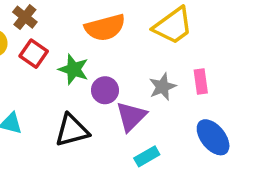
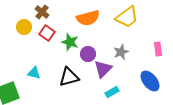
pink rectangle: (201, 82) -> (158, 49), moved

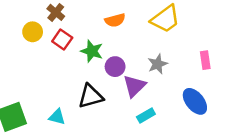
orange semicircle: (88, 18) -> (115, 20), size x0.7
cyan triangle: (34, 73) -> (57, 117), moved

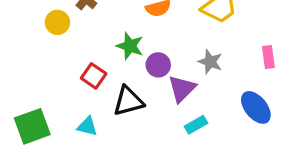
red square: (62, 40) -> (94, 76), moved
gray star: (158, 64) -> (210, 62), turned -30

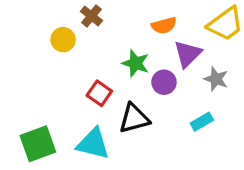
purple triangle: (182, 89) -> (188, 54), moved
cyan rectangle: (196, 125) -> (202, 122), moved
cyan triangle: (87, 126) -> (93, 144), size x1.6

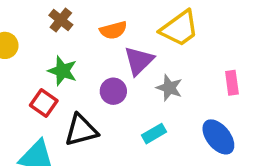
brown cross: (91, 16) -> (61, 20), moved
green star: (136, 63) -> (62, 71), moved

